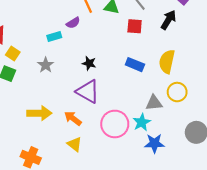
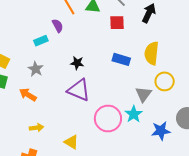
purple semicircle: (73, 23) -> (58, 26), turned -80
gray triangle: (154, 103) -> (143, 94), turned -42
yellow arrow: (39, 113) -> (37, 128), moved, size x0.6
orange arrow: (73, 118) -> (28, 95), moved
blue star: (154, 143) -> (161, 131), moved

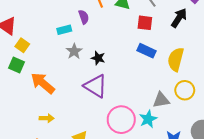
blue rectangle: (121, 59) -> (147, 51), moved
gray star: (36, 69) -> (74, 51), moved
gray triangle: (143, 94) -> (161, 100), turned 36
orange arrow: (28, 95) -> (43, 83), size x1.4

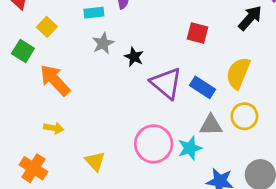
red square: (145, 23) -> (198, 33), moved
yellow square: (22, 45) -> (47, 27), moved
blue rectangle: (147, 51) -> (203, 87), moved
purple triangle: (96, 86) -> (166, 83), moved

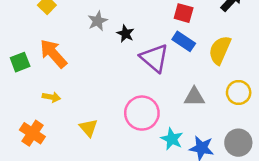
green square: (23, 51) -> (20, 62), moved, turned 36
blue rectangle: (203, 87) -> (184, 41), moved
yellow circle: (244, 116) -> (239, 92), moved
cyan star: (190, 148) -> (172, 139), moved, turned -30

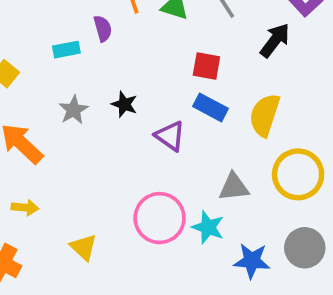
gray star: (98, 21) -> (74, 110), moved
purple triangle: (154, 58) -> (170, 136), size x0.7
yellow circle: (239, 92) -> (298, 174), size x1.4
cyan star: (172, 139) -> (208, 227), moved

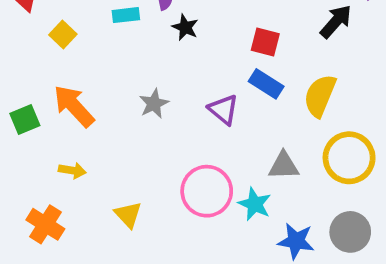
black star: (124, 104) -> (185, 27), moved
gray star: (74, 110) -> (154, 104), moved

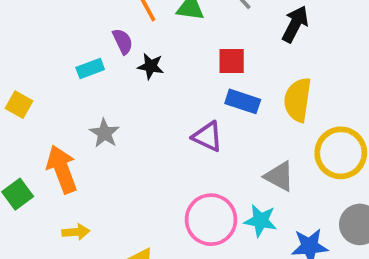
yellow square: (63, 35) -> (19, 105), moved
gray star: (154, 104) -> (104, 133), moved
orange arrow: (74, 106) -> (62, 169), turned 36
gray triangle: (284, 166) -> (279, 176), turned 44

